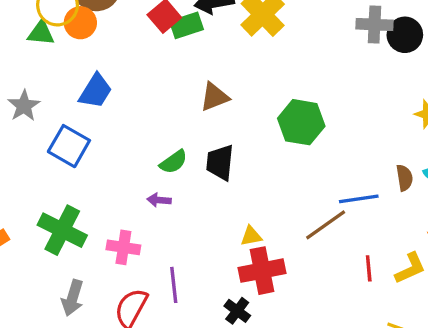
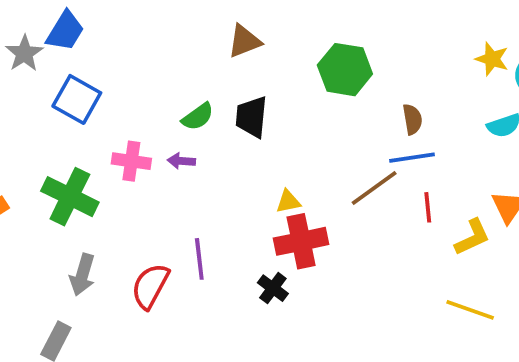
blue trapezoid: (95, 91) -> (65, 31), moved
brown semicircle: (404, 178) -> (412, 119), moved
pink cross: (123, 247) -> (131, 161), moved
red line: (369, 268) -> (428, 207), moved

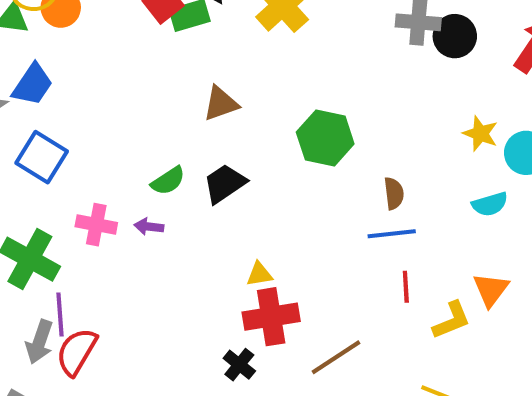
black trapezoid: (251, 117) -> (225, 183), turned 48
brown line: (374, 188) -> (336, 357), moved
purple line: (199, 259) -> (60, 315), moved
red semicircle: (150, 286) -> (77, 352), moved

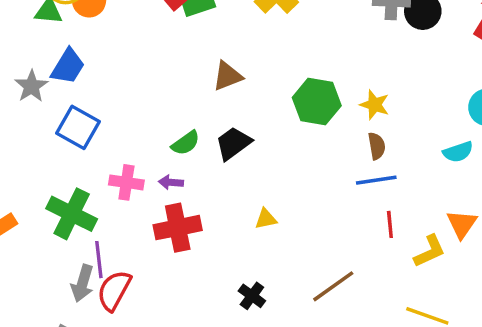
yellow star: (480, 134) -> (375, 105), moved
red cross: (271, 317) -> (178, 228), moved

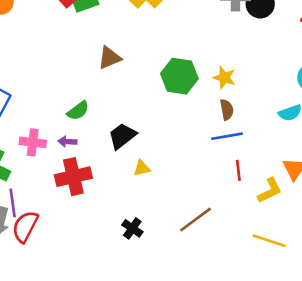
black trapezoid: (233, 143) -> (122, 136), moved

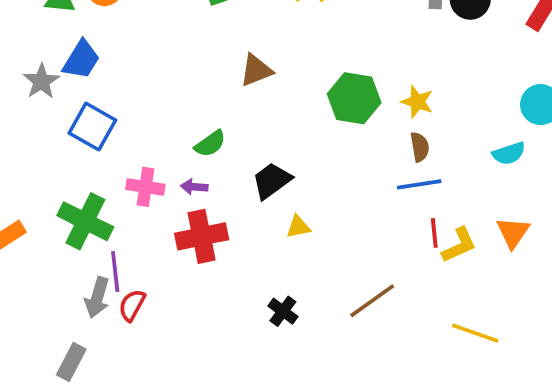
yellow L-shape: (270, 190) -> (459, 245), moved
red semicircle: (25, 227) -> (132, 305), size x0.7

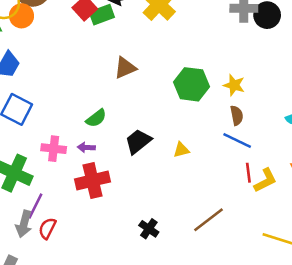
blue line: (419, 184) -> (237, 141), turned 36
yellow triangle: (298, 227) -> (181, 150), moved
purple line: (115, 271) -> (35, 206), turned 35

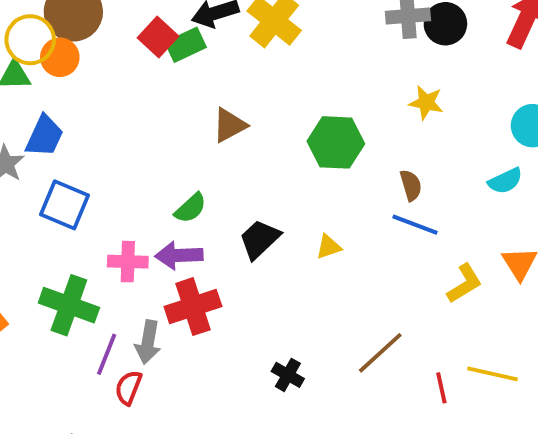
yellow star: (234, 85) -> (426, 103), moved
purple arrow: (86, 147) -> (179, 255), size x1.6
red line: (248, 173) -> (441, 388), moved
gray arrow: (24, 224) -> (148, 342), moved

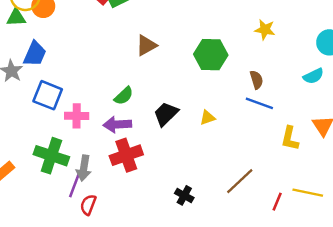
pink cross: (128, 262) -> (77, 116), moved
yellow L-shape: (464, 283) -> (290, 138), turned 135
gray arrow: (148, 342) -> (84, 168), moved
red line: (441, 388) -> (277, 202), turned 36

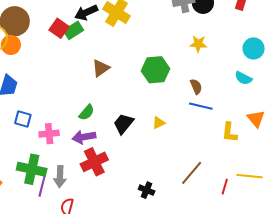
cyan semicircle: (313, 76) -> (243, 78), turned 60
blue square: (48, 95) -> (23, 119), size x0.7
purple line: (75, 185) -> (42, 186), moved

